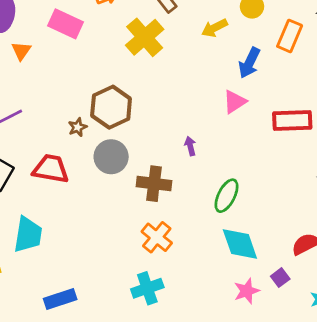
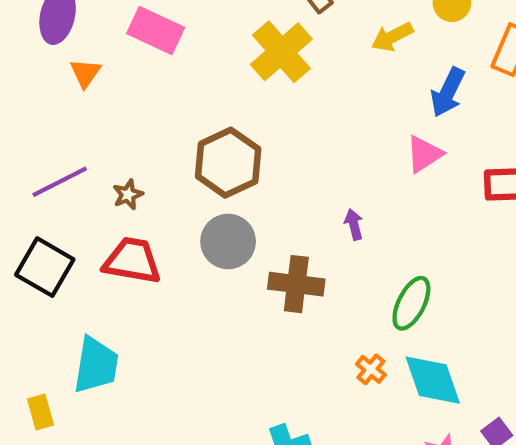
brown star: (78, 127) -> (128, 195), moved
orange cross: (157, 237) -> (371, 369), moved, size x0.6

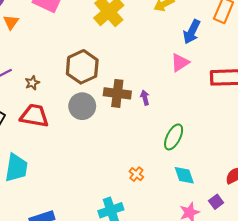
brown cross: (296, 284) -> (117, 93), moved
orange cross: (371, 369) -> (136, 174), moved
cyan diamond: (433, 380) -> (184, 175), size x0.7

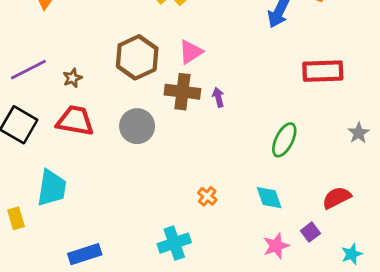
pink triangle: (180, 63) -> (191, 52), moved
gray circle: (82, 106) -> (137, 126), moved
green ellipse: (174, 137) -> (284, 140), moved

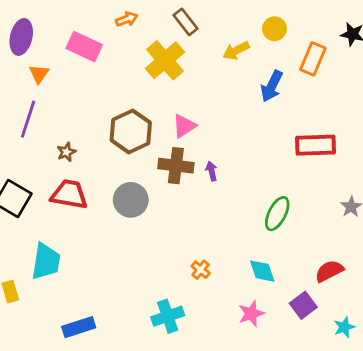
purple line: (28, 70) -> (28, 119), moved, turned -45
purple square: (310, 232) -> (303, 305), size x1.4
pink star: (276, 246) -> (251, 313), moved

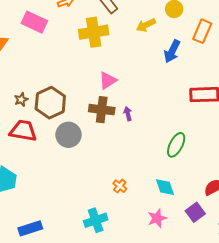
yellow cross: (165, 60) -> (94, 32), turned 32
brown hexagon: (131, 131) -> (50, 103), moved

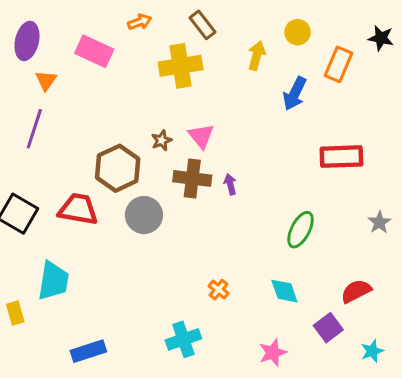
yellow arrow: (146, 25) -> (257, 56), turned 132
pink triangle: (108, 80) -> (201, 136), turned -36
brown star: (21, 100) -> (162, 140), moved
pink star: (157, 218) -> (273, 353), moved

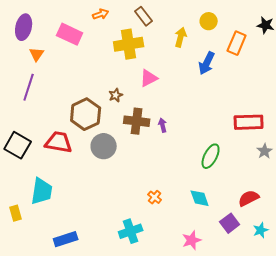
pink triangle: (201, 136) -> (149, 78), moved, turned 42
red rectangle: (341, 157) -> (249, 122), moved
cyan star: (372, 351) -> (261, 230), moved

